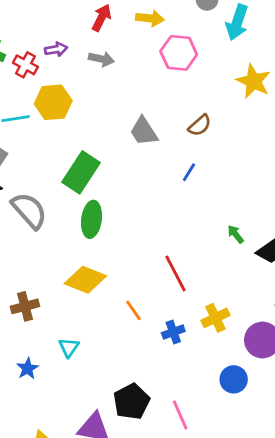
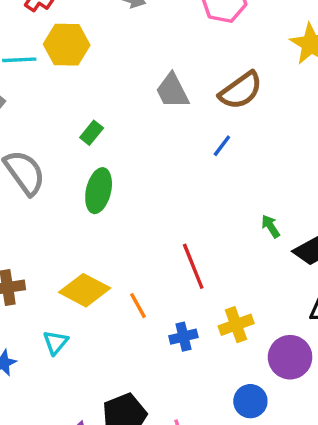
brown semicircle: (200, 125) -> (241, 90), size x1.5
green rectangle: (81, 172) -> (92, 133), size x0.5
yellow diamond: (85, 280) -> (85, 290), moved

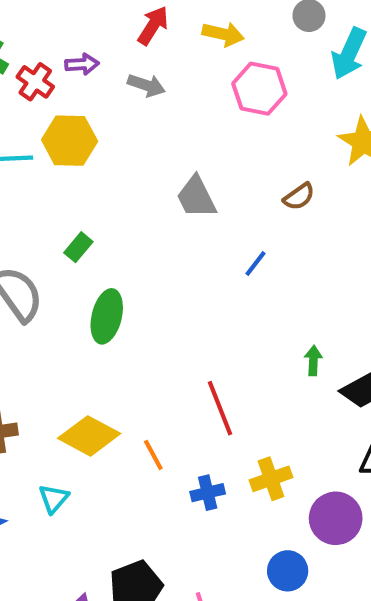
brown semicircle: (241, 90) -> (299, 197), moved, size x0.6
green rectangle: (92, 133) -> (78, 247), moved
green arrow: (271, 226) -> (313, 361), turned 35

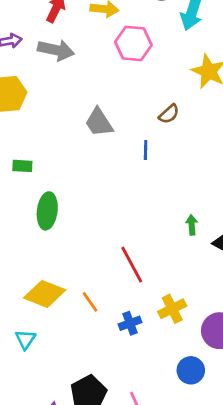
gray arrow: (146, 85) -> (56, 50), size x1.4
green rectangle: (78, 247) -> (22, 166), turned 60
blue line: (255, 263) -> (146, 150), moved, turned -30

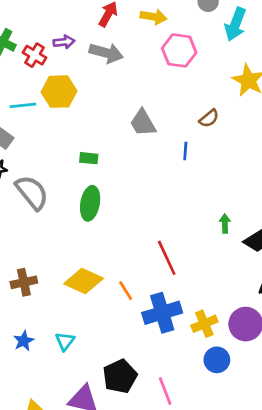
green rectangle: (22, 166) -> (89, 158), moved
yellow cross: (172, 309) -> (204, 324), moved
blue cross: (130, 323) -> (162, 313), size x1.8
cyan triangle: (25, 339) -> (65, 341), moved

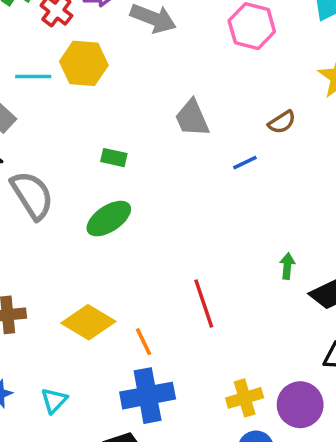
blue line: (185, 151) -> (245, 163), turned 54
green ellipse: (90, 203) -> (109, 219), turned 40
blue cross: (162, 313) -> (148, 396), moved

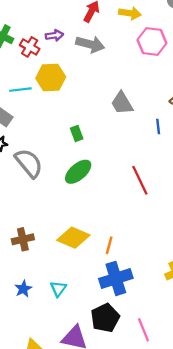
green rectangle: (114, 158) -> (77, 134), turned 64
blue line: (245, 163) -> (158, 127), turned -64
red line: (204, 304) -> (140, 180), moved
orange line: (144, 342) -> (109, 245), turned 48

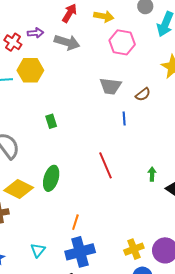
gray trapezoid: (122, 103) -> (110, 86), moved, turned -55
green ellipse: (78, 172) -> (51, 178), moved, turned -35
yellow diamond: (73, 238) -> (19, 189), moved
cyan triangle: (58, 289) -> (38, 250), moved

